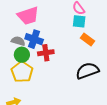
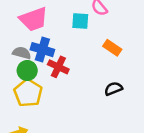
cyan square: (79, 21) -> (80, 21), moved
red cross: (46, 53) -> (58, 67), turned 35
black semicircle: (87, 71) -> (113, 89), size x0.6

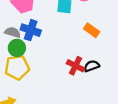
red cross: (58, 67) -> (76, 66), moved
yellow pentagon: (28, 93) -> (17, 67), turned 30

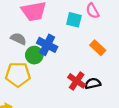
blue cross: (31, 30) -> (47, 45), moved
green circle: (17, 48) -> (34, 55), moved

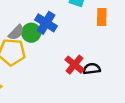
gray semicircle: (18, 39) -> (16, 32), moved, turned 105
orange rectangle: (98, 48) -> (102, 17), moved, turned 42

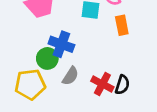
gray semicircle: (16, 32) -> (70, 76), moved
black semicircle: (92, 69) -> (122, 85), turned 126

